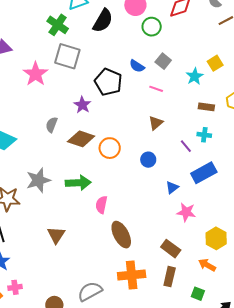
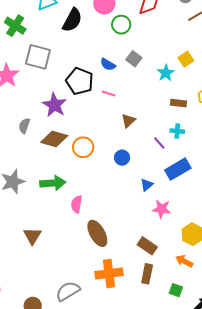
green cross: (58, 25) -> (15, 26), moved
pink line: (156, 89) -> (109, 93), moved
purple star: (82, 105) -> (54, 105), size x1.4

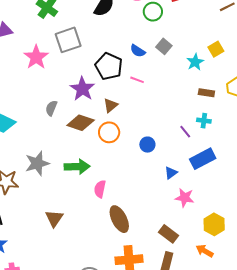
gray square: (38, 57) -> (68, 40), turned -36
brown triangle: (128, 121) -> (111, 105), moved

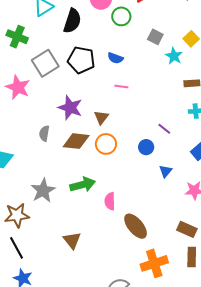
gray square: (164, 46) -> (155, 37), moved
black pentagon: (109, 66) -> (81, 60), moved
purple line: (185, 132) -> (164, 129), moved
blue triangle: (171, 173) -> (166, 171), moved

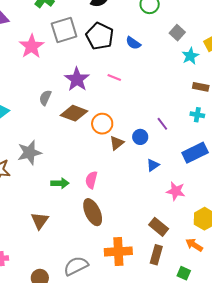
pink line: (121, 86) -> (114, 78), moved
brown triangle: (101, 117) -> (117, 143), moved
green arrow: (83, 185) -> (60, 183), moved, size x0.7
brown ellipse: (136, 226) -> (93, 212), moved
brown triangle: (72, 240) -> (40, 221), moved

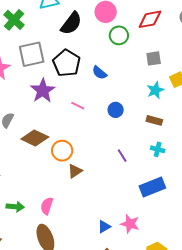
gray square: (177, 33) -> (154, 58), moved, turned 35
purple star: (77, 79) -> (43, 91), moved
brown rectangle: (201, 87) -> (154, 120), moved
blue circle: (140, 137) -> (116, 110), moved
blue triangle: (153, 165) -> (104, 227), moved

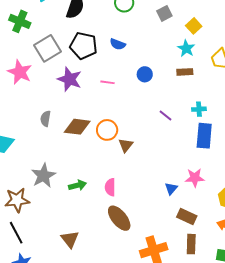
cyan star: (155, 90) -> (186, 48), moved
cyan cross: (158, 149) -> (199, 109), moved
blue rectangle: (152, 187) -> (204, 136), turned -45
green arrow: (15, 207) -> (77, 185), moved

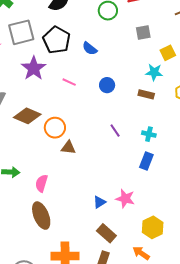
cyan star: (186, 48) -> (154, 72), turned 30
blue rectangle: (204, 136) -> (146, 161), size x0.7
brown triangle: (126, 145) -> (68, 148), turned 42

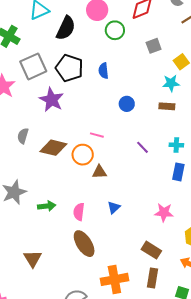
blue semicircle: (90, 49) -> (103, 71), turned 56
pink line: (69, 82) -> (97, 135), moved
blue triangle: (99, 202) -> (114, 207), moved

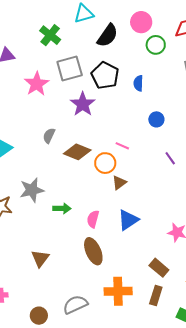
purple line: (142, 147) -> (170, 158), moved
brown triangle: (99, 172) -> (119, 183), turned -42
blue triangle: (114, 207) -> (128, 220), size x1.6

